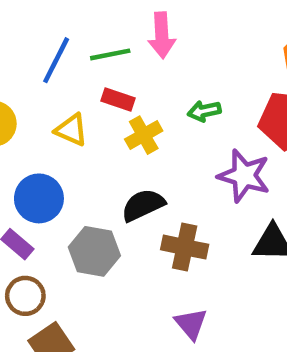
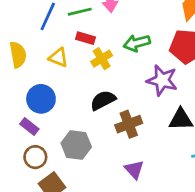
green arrow: (204, 111) -> (137, 43), size x1.4
brown cross: (185, 247) -> (129, 124), turned -30
gray hexagon: (94, 251) -> (76, 145), moved

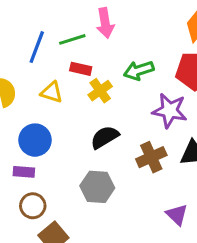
brown cross: (129, 124) -> (151, 157), moved
purple rectangle: (29, 127) -> (24, 172), turned -30
gray hexagon: (76, 145) -> (97, 187), moved
purple triangle: (134, 169) -> (177, 215), moved

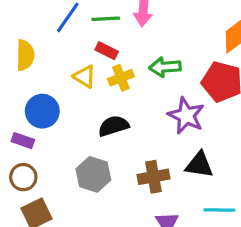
yellow triangle: (52, 92) -> (84, 77), moved
brown cross: (151, 157) -> (153, 177), moved

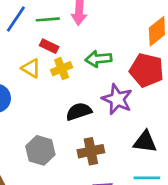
black semicircle: (114, 126) -> (79, 111), moved
black triangle: (199, 165) -> (145, 142), moved

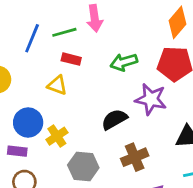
yellow cross: (62, 69) -> (57, 136), moved

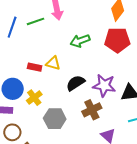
red rectangle: (71, 59) -> (35, 67), moved
yellow triangle: (57, 85) -> (53, 63), moved
purple star: (151, 99) -> (104, 86), moved

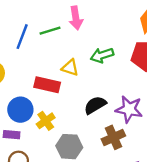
yellow triangle: (53, 63) -> (70, 68), moved
red rectangle: (35, 67) -> (47, 85), size x1.5

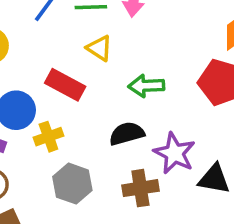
green arrow: (102, 55) -> (146, 86), moved
yellow triangle: (70, 68) -> (99, 48), moved

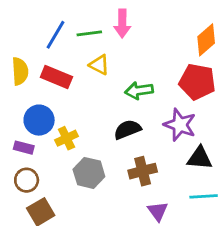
red rectangle: (65, 85) -> (56, 77), moved
purple star: (175, 153) -> (180, 125), moved

